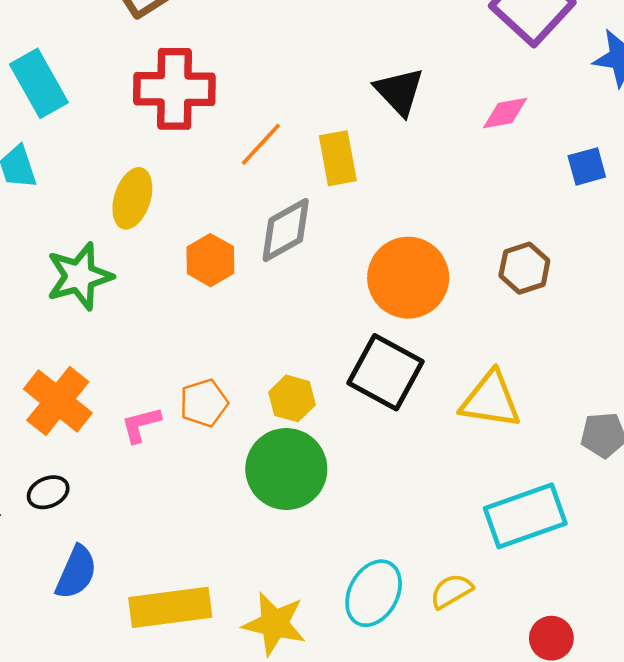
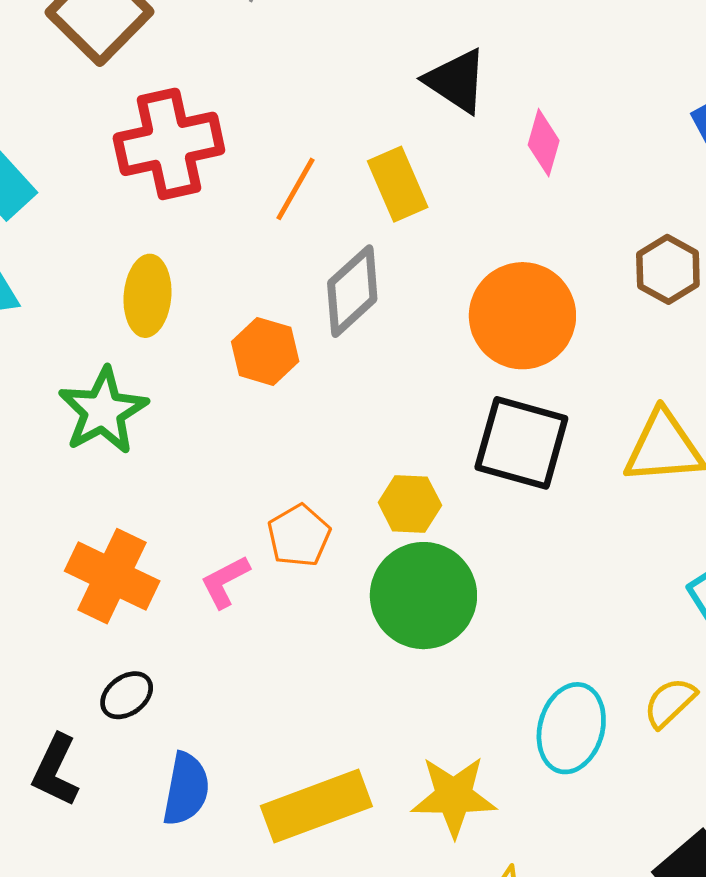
pink diamond: (505, 113) -> (544, 143), moved, turned -51

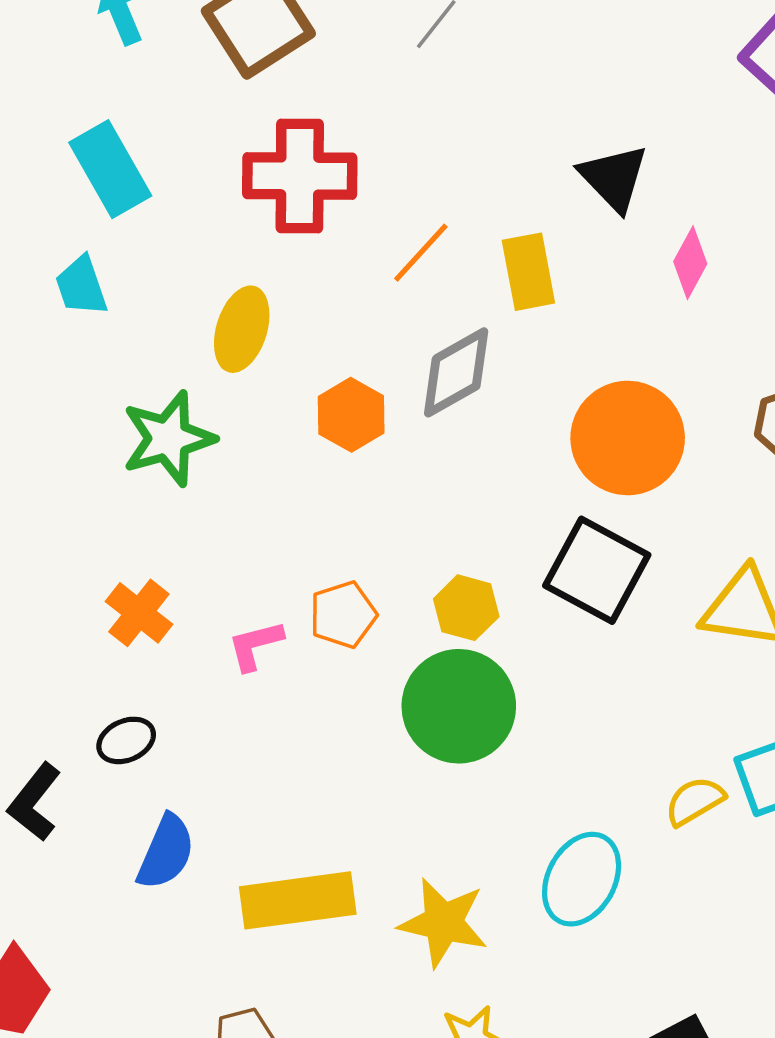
orange cross: (112, 576) -> (139, 613), size x0.7
yellow semicircle: (670, 703) -> (695, 801), moved

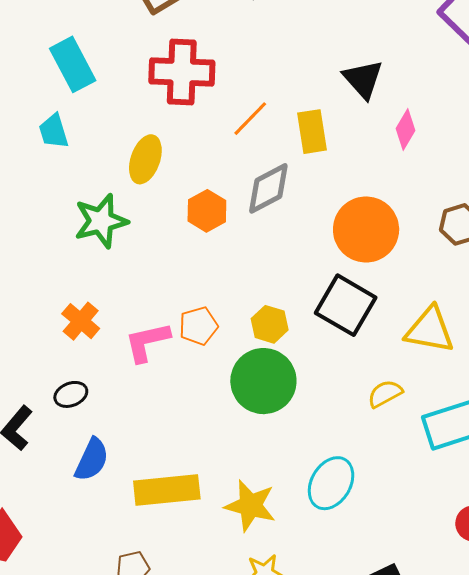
pink L-shape: (255, 645) -> (147, 342), size x1.4
yellow semicircle: (695, 801) -> (385, 394), moved

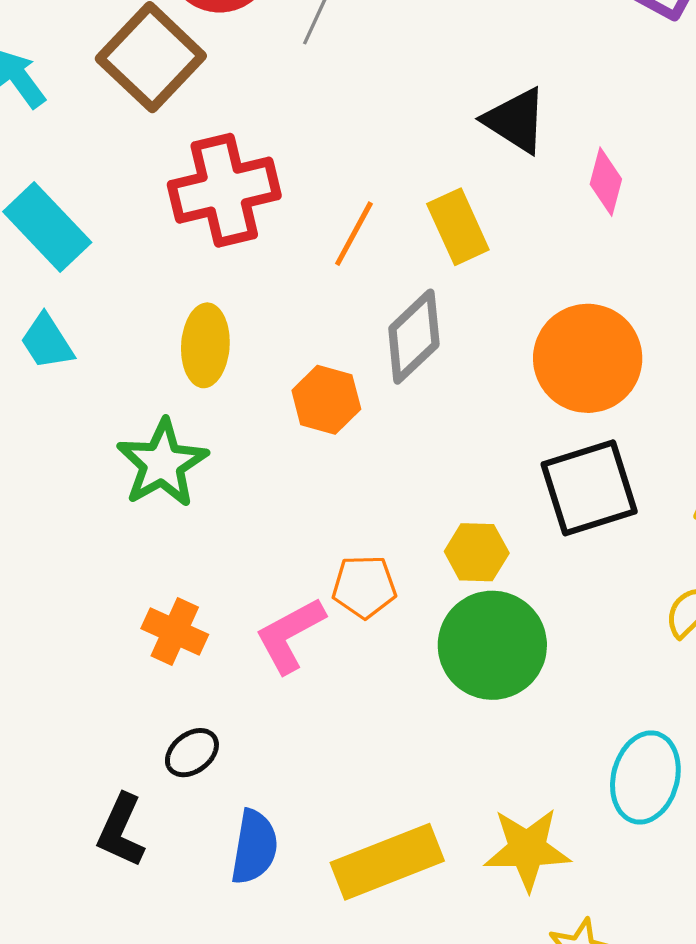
black square: (346, 305) -> (589, 488), turned -32
orange pentagon: (198, 326) -> (364, 587), turned 30

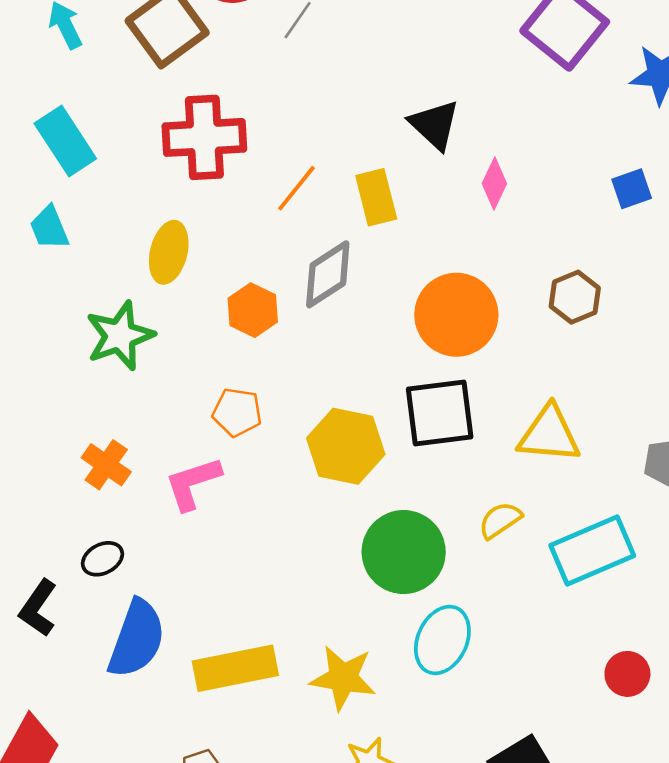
yellow hexagon: (477, 552) -> (346, 446), size x1.6
orange pentagon: (364, 587) -> (237, 412), moved
green circle: (492, 645) -> (404, 552), moved
blue semicircle: (254, 847) -> (137, 639), size x1.4

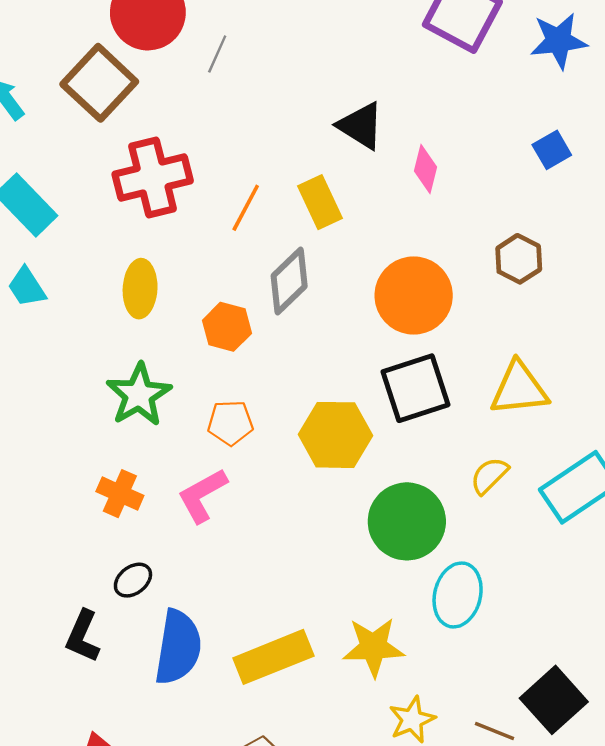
green star: (120, 336) -> (139, 395), moved

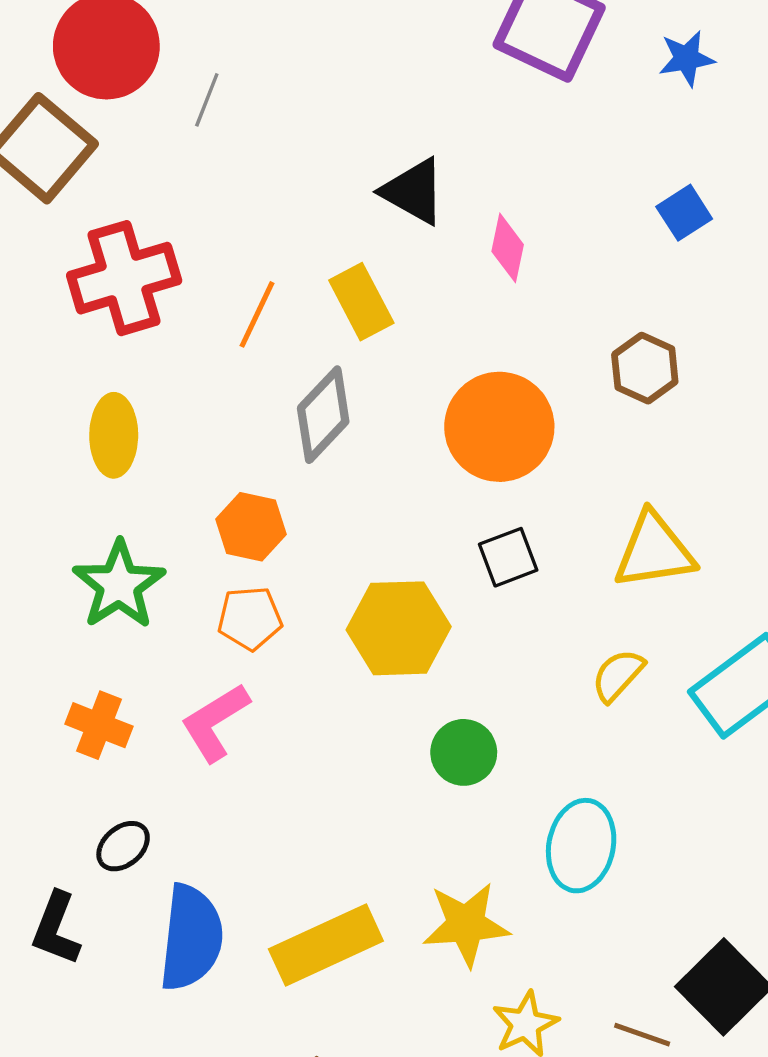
blue star: (559, 41) -> (687, 58), size x0.7
orange hexagon: (227, 327) -> (251, 527), moved
black square: (415, 388) -> (508, 557), size x0.6
green circle: (407, 521) -> (464, 752), moved, size x0.6

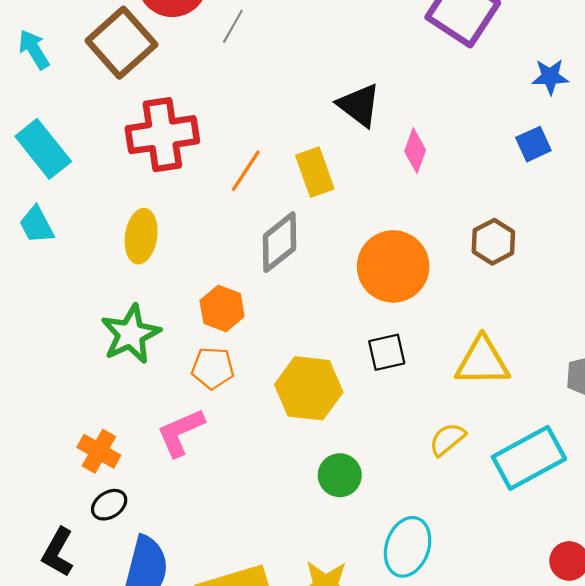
blue star: (687, 58) -> (550, 77), moved
orange cross: (99, 725) -> (99, 451), moved

